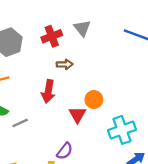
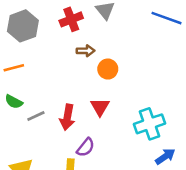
red arrow: (48, 91) -> (67, 117), moved
orange circle: (94, 100) -> (108, 69), moved

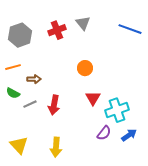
brown arrow: (86, 51) -> (34, 79), moved
red triangle: (100, 107) -> (93, 98), moved
purple semicircle: (86, 147) -> (104, 133), moved

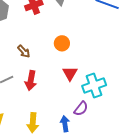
brown arrow: (34, 79) -> (24, 51), moved, turned 48
blue arrow: (129, 135) -> (65, 124), moved, turned -63

